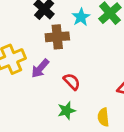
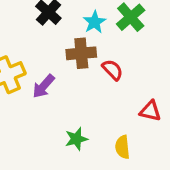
brown cross: (57, 37) -> (81, 53), moved
red semicircle: (72, 82) -> (113, 70), moved

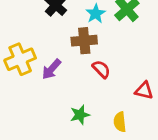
red semicircle: (113, 70) -> (101, 69), moved

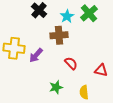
yellow cross: (20, 59) -> (14, 48), turned 30
red semicircle: (101, 69) -> (71, 63), moved

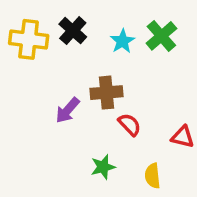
brown cross: (59, 35) -> (107, 93), moved
yellow cross: (14, 48) -> (29, 39), moved

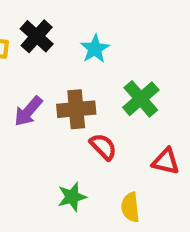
green cross: (161, 36) -> (141, 99), moved
purple arrow: (68, 110) -> (28, 111), moved

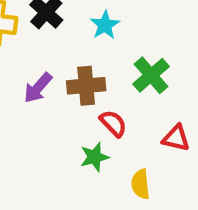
green star: (72, 197) -> (94, 157), moved

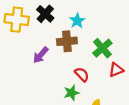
brown cross: (86, 86) -> (67, 41), moved
red triangle: (176, 138) -> (116, 70), moved, turned -35

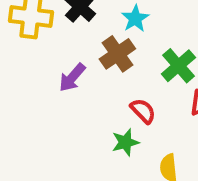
brown cross: (67, 41) -> (117, 54), turned -30

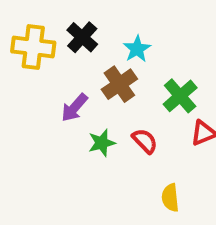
green star: (125, 142) -> (102, 143), moved

